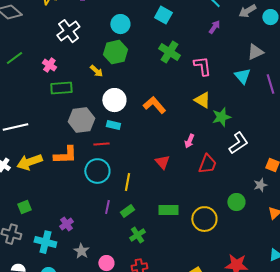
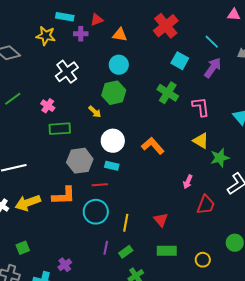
cyan square: (163, 15) -> (180, 61), moved
purple arrow: (214, 27) -> (213, 68), size x1.5
red triangle: (162, 162) -> (161, 220), moved
yellow circle: (204, 219) -> (203, 260), size x0.6

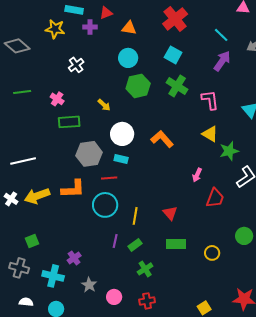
cyan square: (180, 61) -> (173, 55), moved
white cross: (67, 72) -> (76, 65), size x0.7
green hexagon: (114, 93) -> (138, 86), moved
green line: (13, 99) -> (22, 92), turned 30

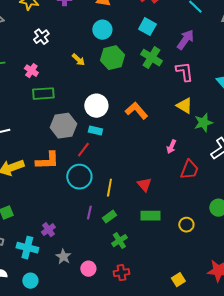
purple arrow: (222, 61) -> (185, 40), moved
white cross: (76, 65) -> (41, 37), moved
yellow arrow: (104, 105) -> (78, 60), moved
red line: (109, 178) -> (83, 150), turned -49

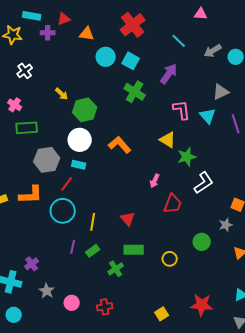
cyan circle: (102, 30) -> (106, 57), moved
green hexagon: (112, 58) -> (85, 110), moved
pink L-shape: (184, 72) -> (182, 110), moved
green cross: (119, 241) -> (116, 269), moved

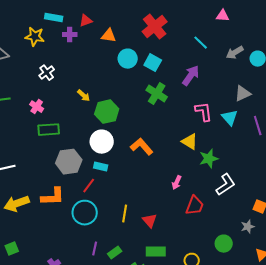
yellow line: (93, 222) -> (125, 214), moved

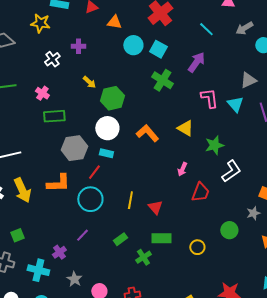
purple cross: (70, 35) -> (78, 46), moved
gray arrow: (235, 53) -> (244, 28), moved
yellow triangle: (190, 142) -> (185, 128), moved
yellow arrow: (17, 204) -> (22, 190), turned -95
purple line: (95, 249) -> (82, 235), moved, turned 32

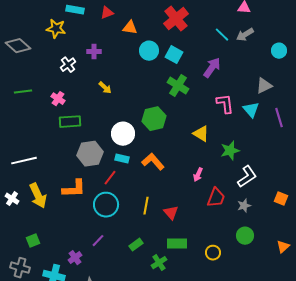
gray arrow: (244, 28) -> (245, 35), moved
green hexagon: (112, 98) -> (154, 119), moved
orange L-shape: (147, 133) -> (153, 162), moved
gray star: (253, 213) -> (244, 206), moved

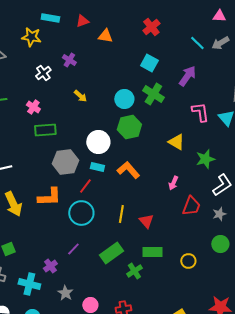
red cross: (176, 19) -> (151, 27), size x0.7
cyan circle: (149, 51) -> (124, 99), moved
purple cross: (94, 52) -> (69, 60), turned 32
green rectangle: (136, 245) -> (111, 253), size x1.6

